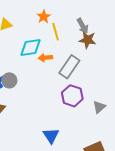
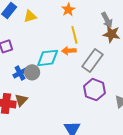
yellow line: (56, 32) -> (74, 35), moved
cyan diamond: (30, 48) -> (48, 58), moved

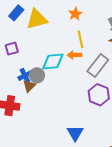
yellow triangle: (30, 16) -> (37, 19), size x1.6
brown triangle: (21, 100) -> (29, 86), moved

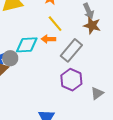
yellow line: (81, 39) -> (55, 24), turned -30

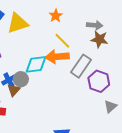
gray arrow: (89, 11) -> (95, 25), turned -56
orange arrow: (48, 39) -> (57, 57), size x1.6
purple hexagon: (71, 80) -> (99, 81), moved

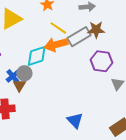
brown star: (99, 39) -> (96, 30), moved
gray rectangle: (81, 66) -> (79, 37), moved, turned 35

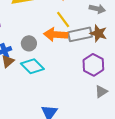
cyan diamond: (37, 56) -> (32, 66), moved, turned 45
gray circle: (24, 73) -> (29, 43), moved

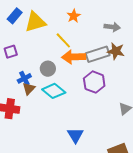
yellow line: (63, 20) -> (63, 40), moved
purple hexagon: (93, 65) -> (94, 82), moved

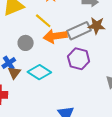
gray circle: (48, 69) -> (26, 43), moved

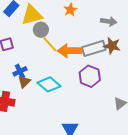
yellow line: (43, 21) -> (50, 44), moved
gray circle: (26, 43) -> (41, 30), moved

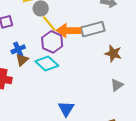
brown star: (112, 46) -> (113, 53), moved
purple hexagon: (90, 76) -> (52, 42), moved

